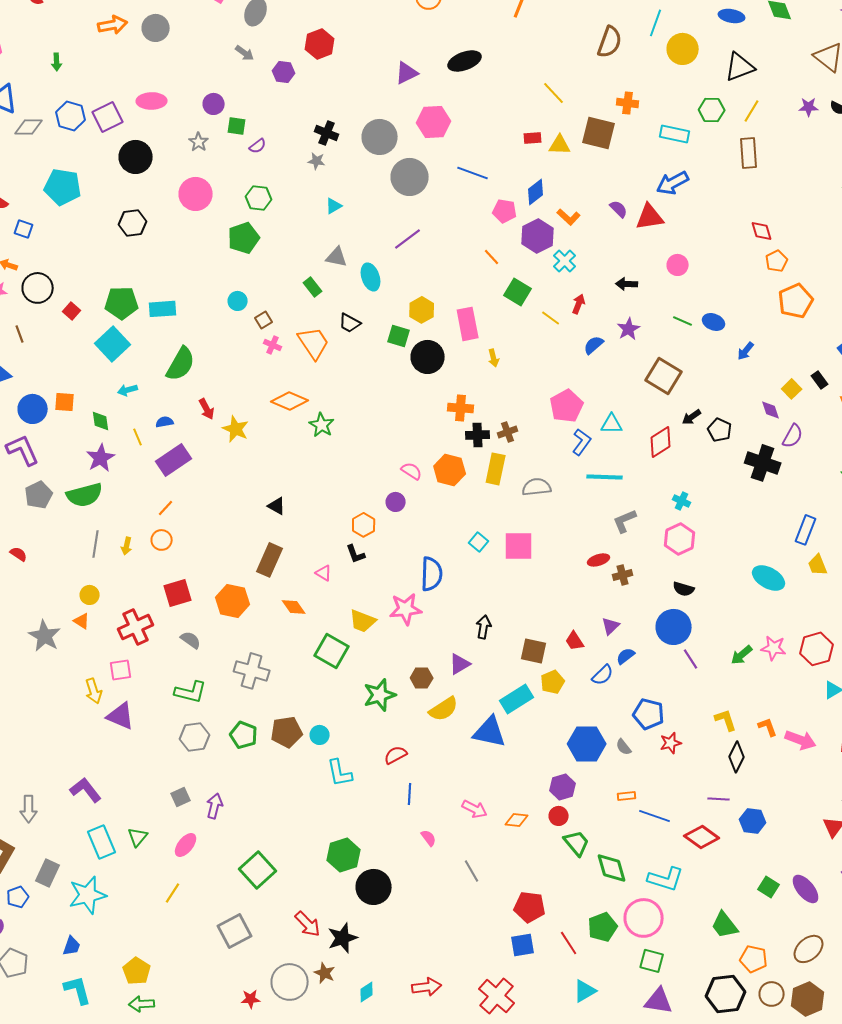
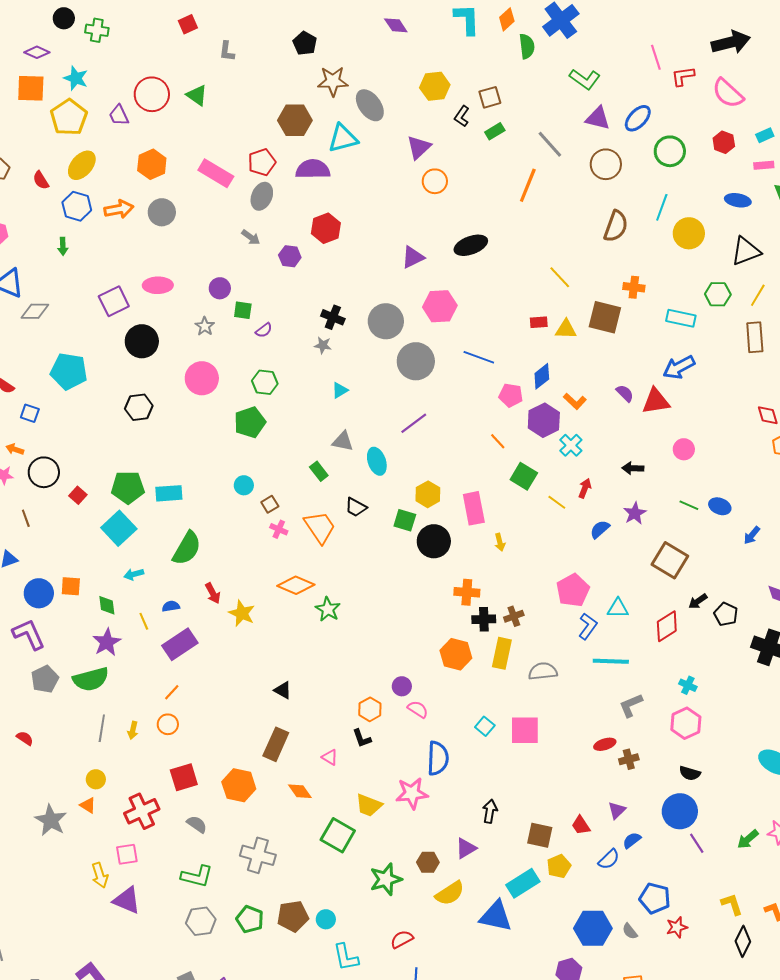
blue hexagon: (71, 116) -> (77, 206), moved
pink semicircle: (412, 471) -> (418, 709), moved

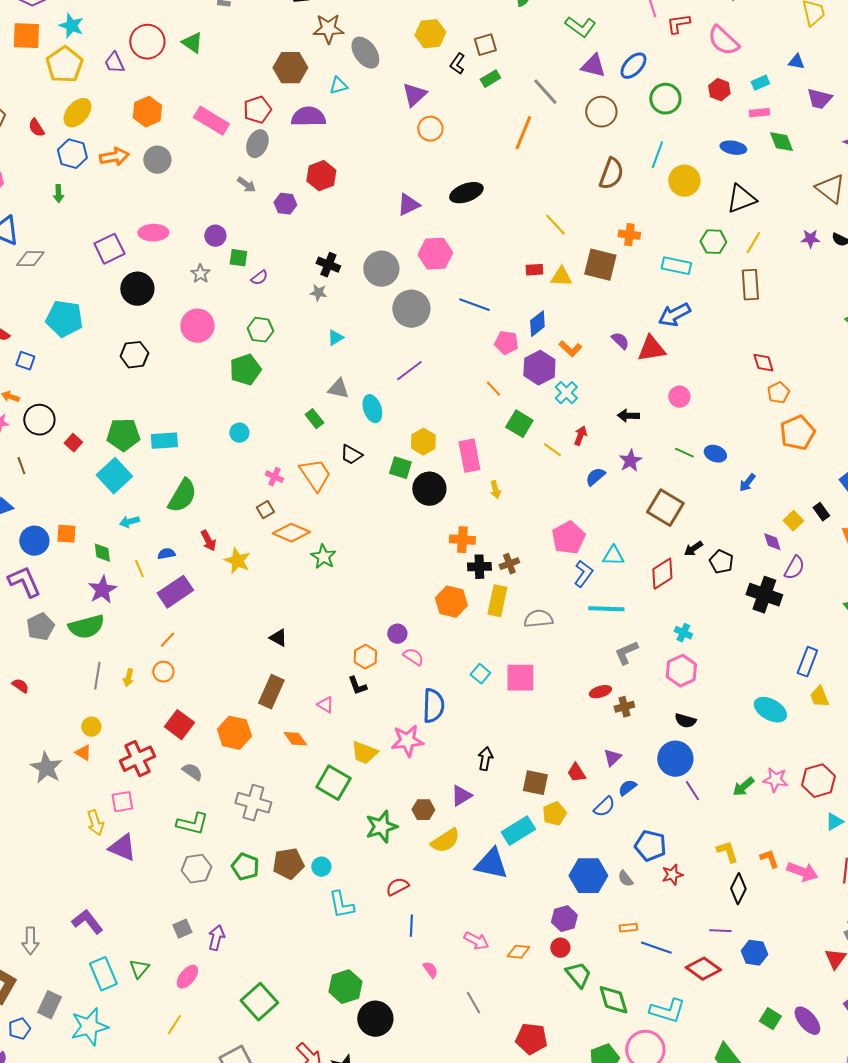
cyan triangle: (343, 138) -> (338, 86), size x0.6
brown square: (270, 504) -> (265, 510), moved
red square: (184, 777) -> (179, 725), turned -36

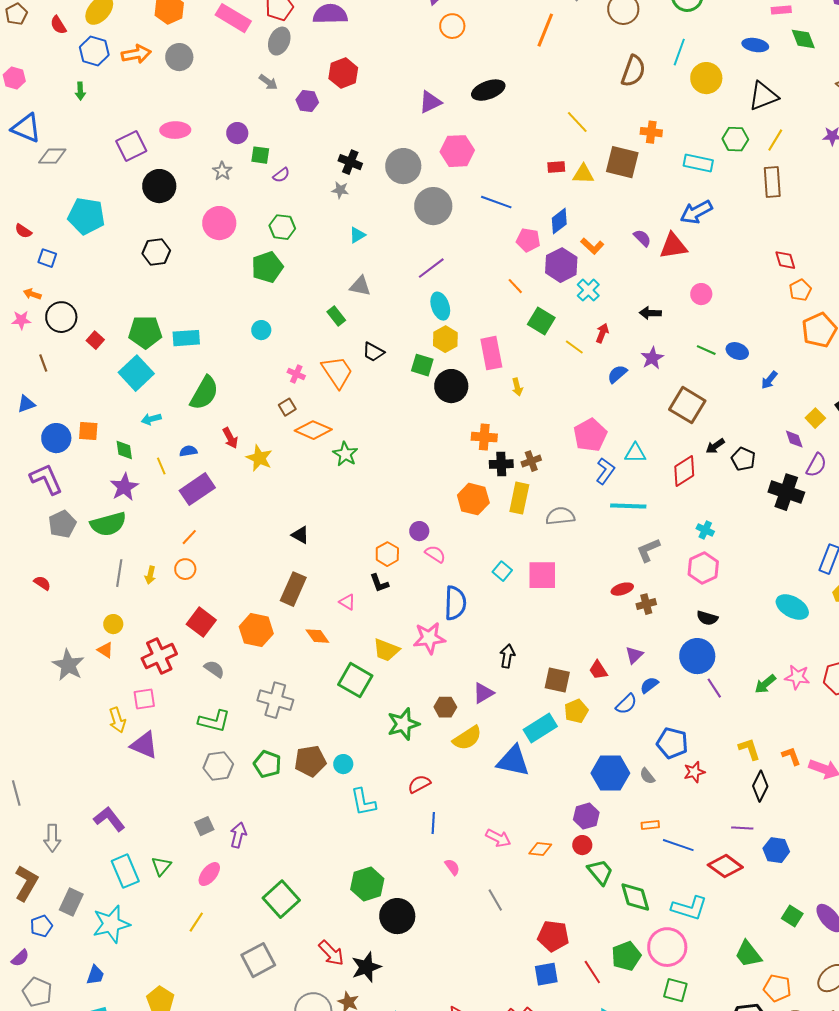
cyan ellipse: (372, 409) -> (440, 306), moved

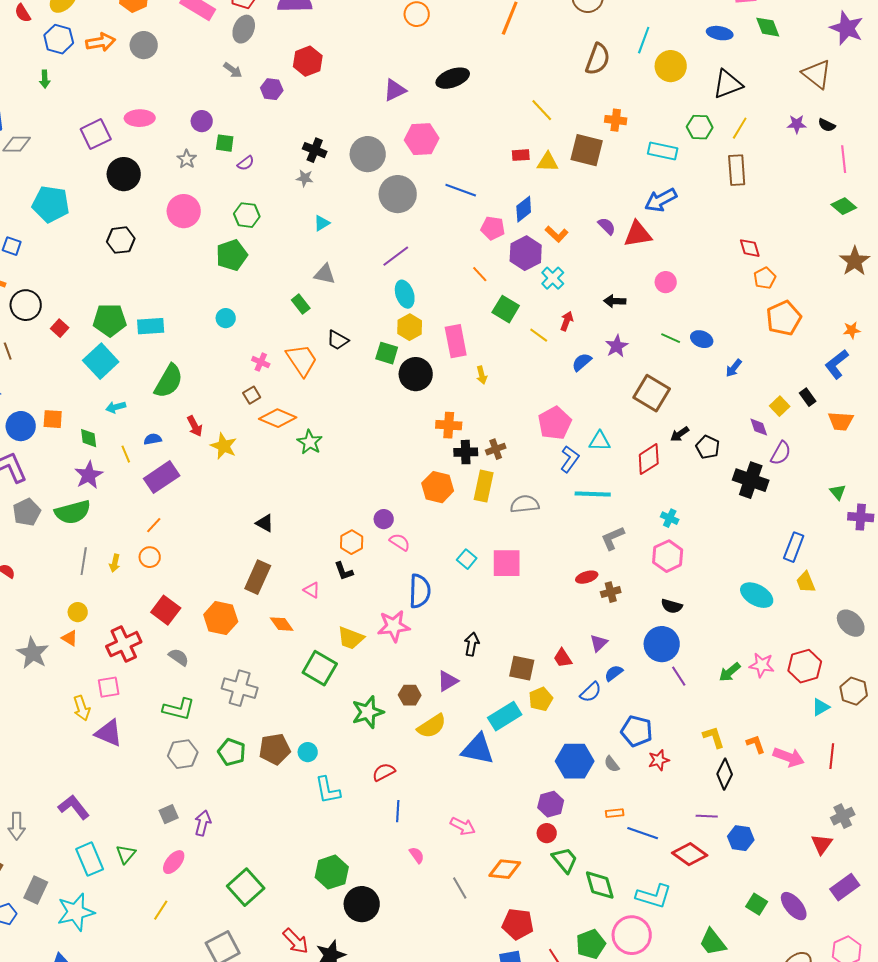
orange diamond: (540, 849) -> (505, 869), moved, size x1.4

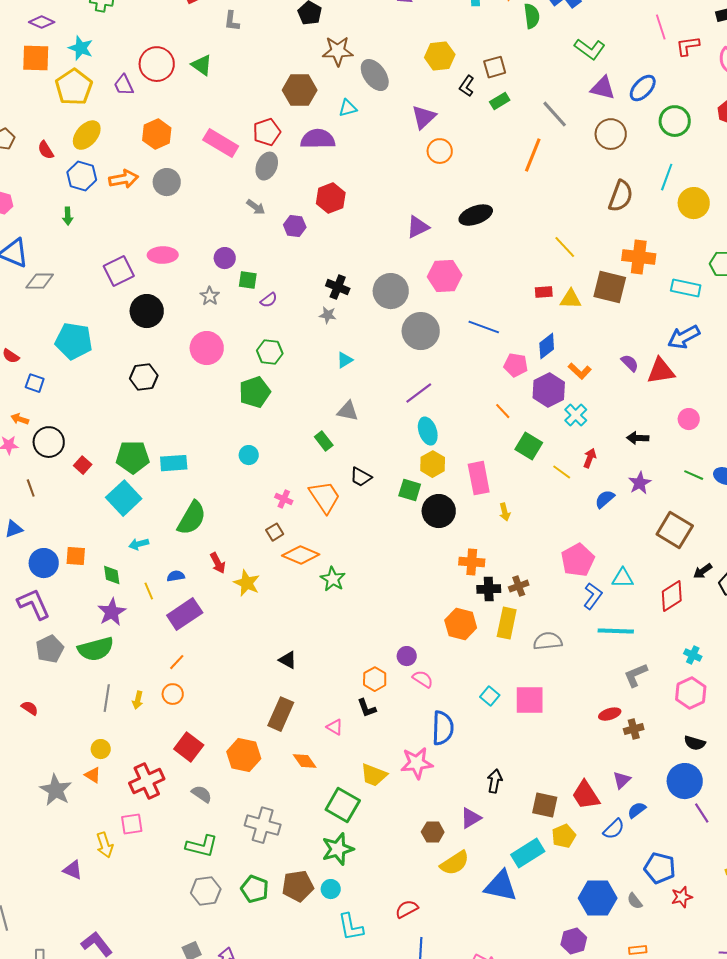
orange cross: (616, 120) -> (639, 257), size x1.5
red trapezoid: (563, 658) -> (586, 795), size x1.5
green star: (368, 712) -> (338, 849), moved
purple triangle: (109, 733) -> (73, 870), moved, size x0.7

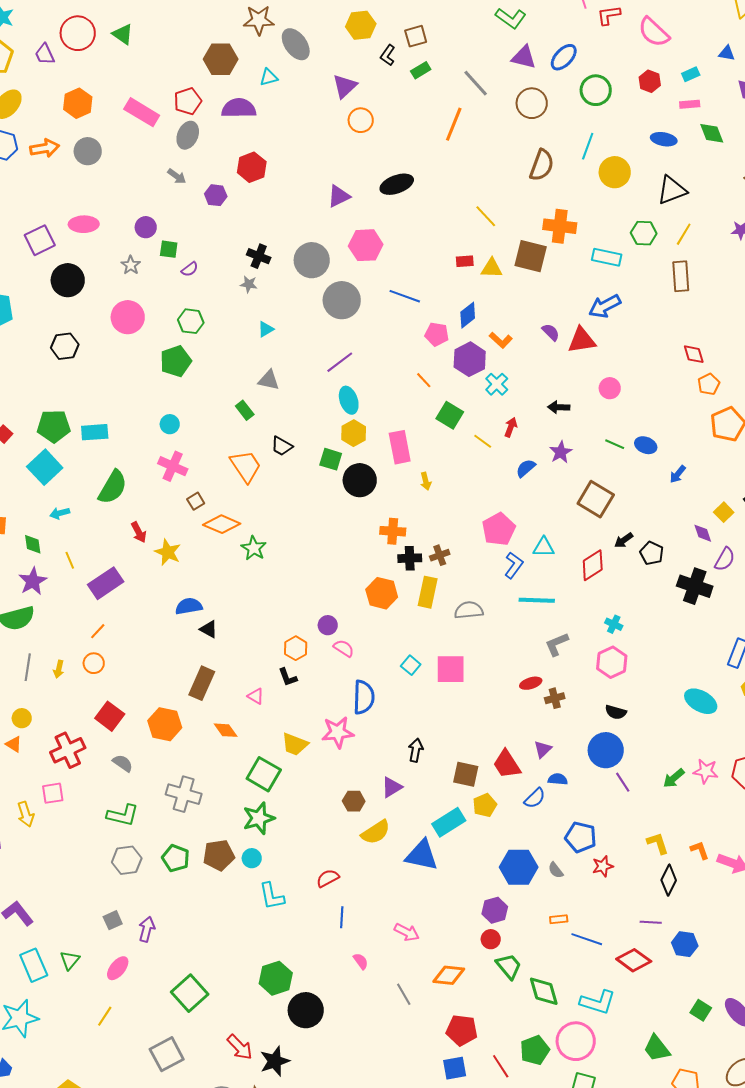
pink cross: (284, 499) -> (173, 466), moved, size x1.6
blue semicircle: (176, 576) -> (189, 606), moved, size x1.5
blue semicircle: (637, 810) -> (558, 779), turned 42

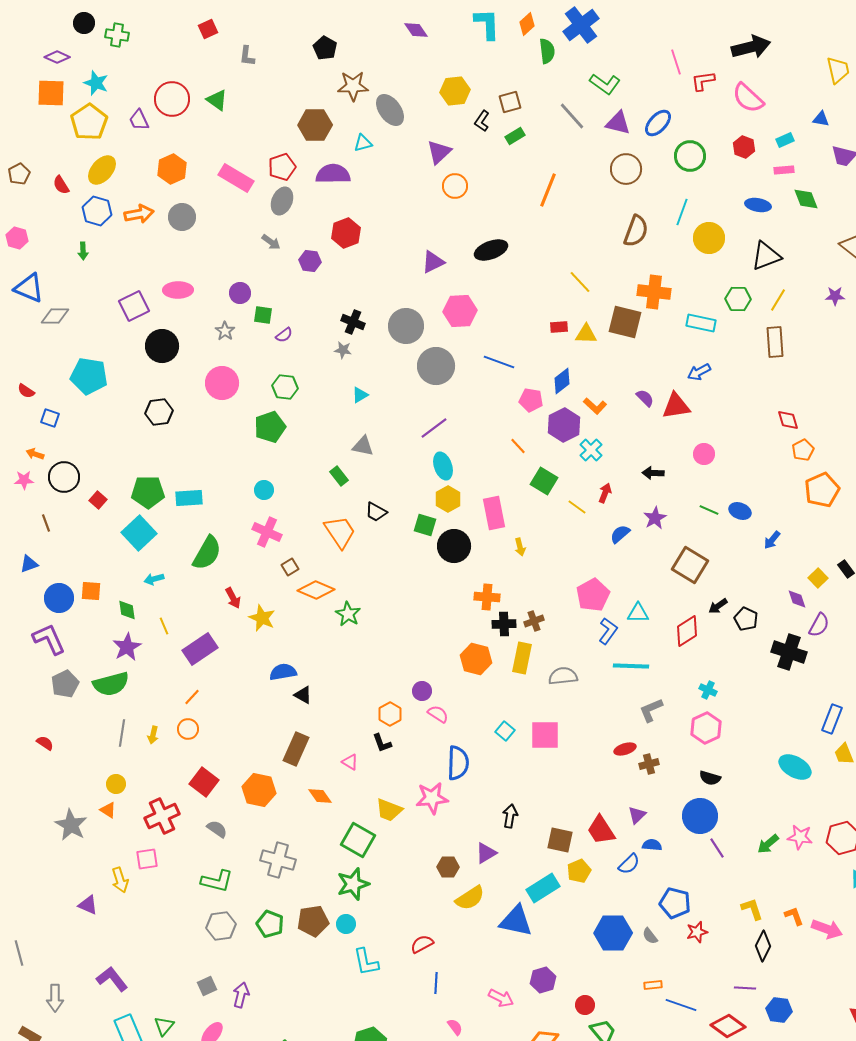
gray line: (476, 83) -> (572, 116), moved
blue arrow: (605, 306) -> (699, 372), size x0.7
purple hexagon: (495, 910) -> (543, 980), moved

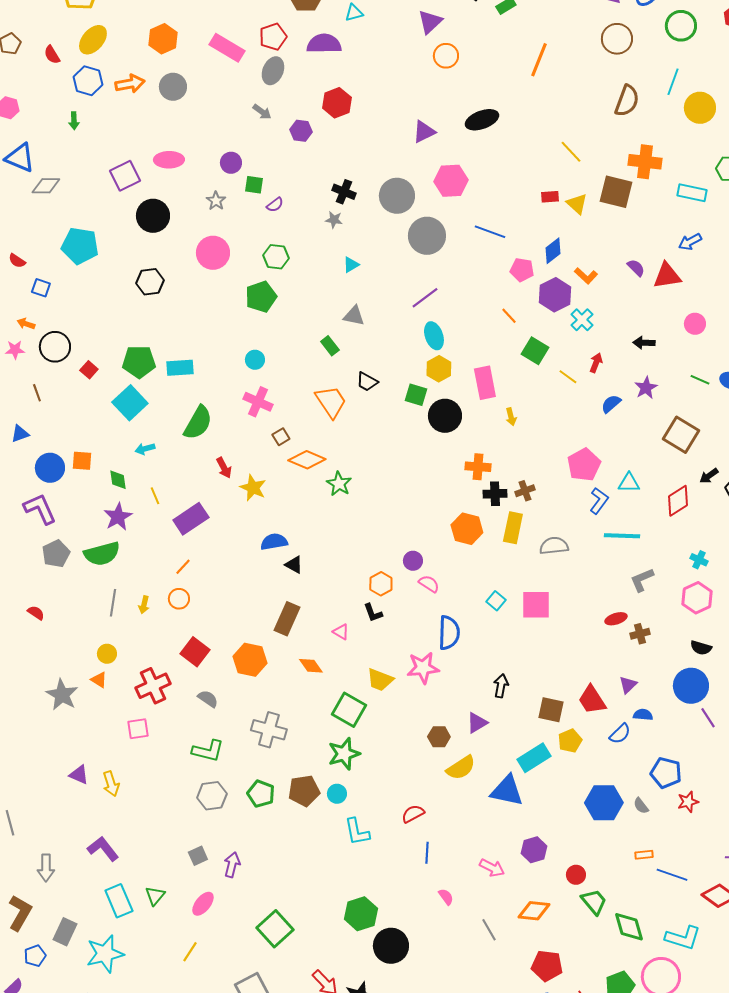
yellow triangle: (586, 334) -> (577, 204), turned 40
yellow arrow: (120, 880) -> (111, 784), moved

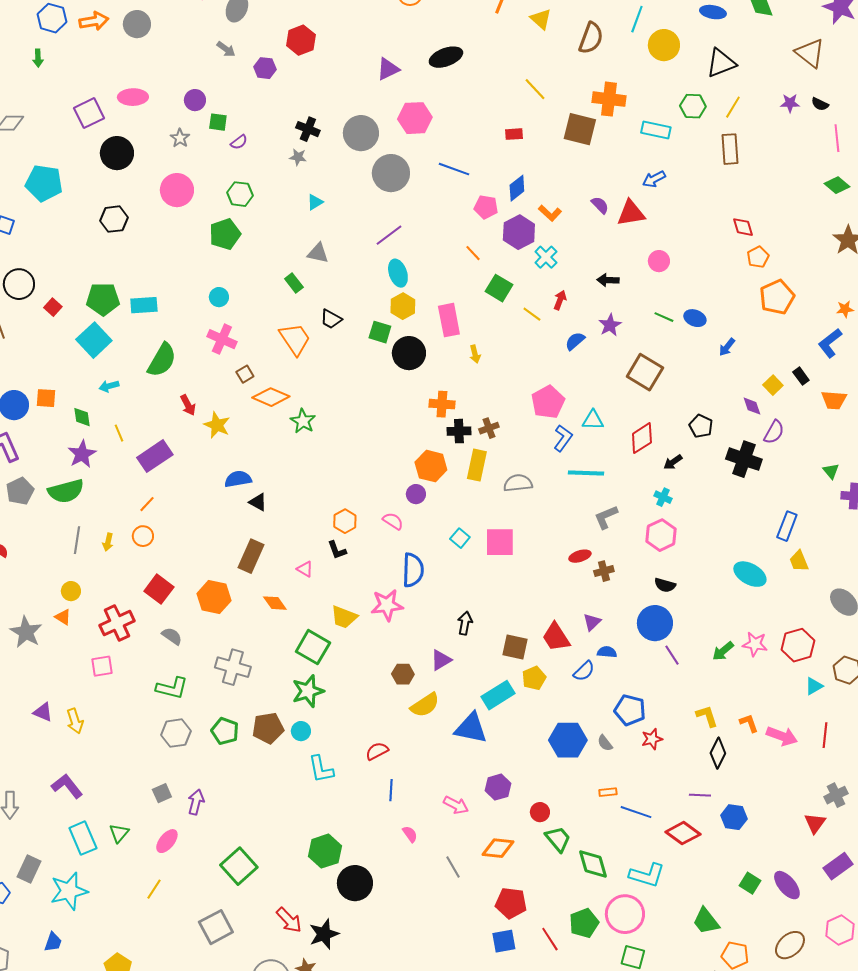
yellow triangle: (577, 204) -> (541, 19), moved
black arrow: (709, 476) -> (673, 462), moved
purple circle: (413, 561) -> (416, 494), moved

